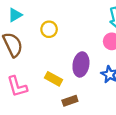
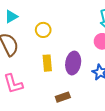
yellow rectangle: (53, 79) -> (47, 63), moved, turned 56

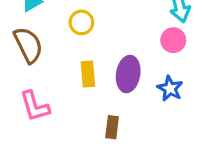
brown rectangle: (63, 97) -> (112, 127), turned -64

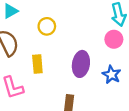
yellow rectangle: (88, 74) -> (37, 64), moved

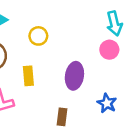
blue star: (112, 75) -> (107, 103), moved

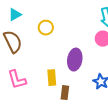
yellow rectangle: (28, 76) -> (52, 78), moved

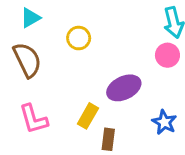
purple ellipse: (75, 60) -> (124, 88), turned 55
yellow rectangle: (52, 78) -> (88, 116), turned 35

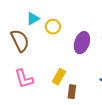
cyan triangle: (30, 18) -> (33, 19), moved
purple ellipse: (124, 88) -> (82, 43), moved, turned -45

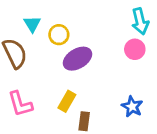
cyan triangle: (33, 19) -> (32, 24), turned -32
purple ellipse: (82, 43) -> (78, 59), moved, turned 40

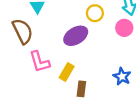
yellow circle: (59, 35) -> (95, 13), moved
pink L-shape: (20, 104) -> (40, 62), moved

